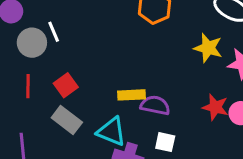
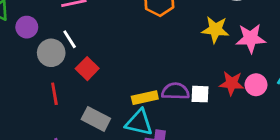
red square: (66, 85) -> (87, 69), moved
yellow rectangle: (132, 95) -> (145, 98), moved
white square: (165, 142) -> (200, 94), moved

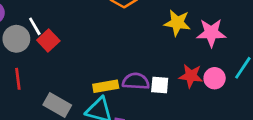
red square: (87, 69) -> (48, 41), moved

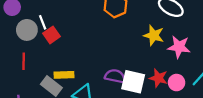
white square: (160, 85) -> (133, 82), size x1.6
yellow rectangle: (106, 86) -> (64, 75), moved

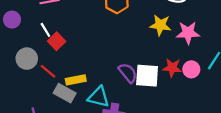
gray circle: (27, 30) -> (27, 59), moved
red line: (24, 61) -> (48, 71), moved, turned -42
purple semicircle: (115, 76) -> (128, 73), turned 48

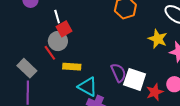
gray circle: (27, 59) -> (58, 41), moved
red star: (172, 68) -> (155, 92), moved, turned 30
gray rectangle: (65, 93) -> (27, 68), moved

